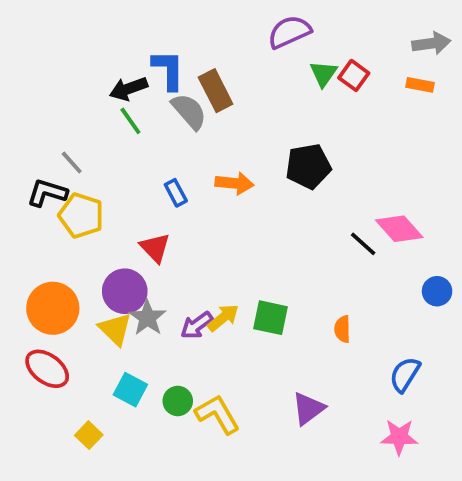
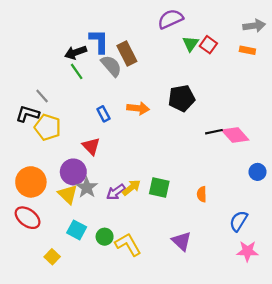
black line: (363, 244) -> (214, 132), moved, turned -54
purple triangle: (308, 409) -> (182, 241), turned -40
pink star: (399, 437) -> (247, 251), moved

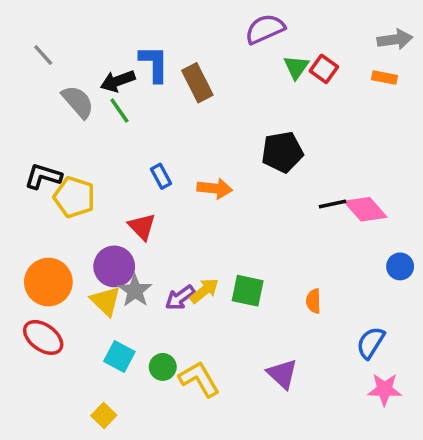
gray semicircle: (111, 66) -> (78, 102), moved
gray line: (42, 96) -> (43, 55), moved
orange arrow: (138, 108) -> (215, 188), moved
yellow square: (52, 257) -> (104, 415), moved

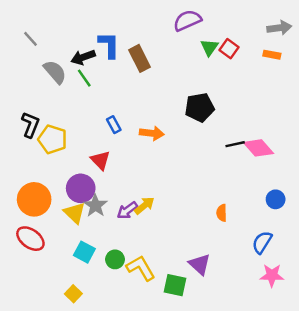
black L-shape: (43, 176) -> (30, 125), turned 95
blue circle: (400, 266) -> (276, 199), moved
green square: (248, 291) -> (175, 285), moved

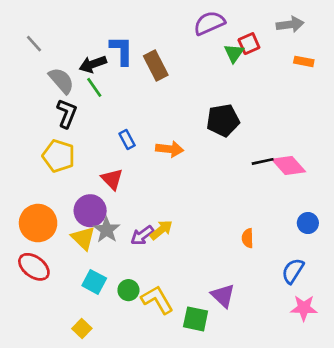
gray arrow: (279, 28) -> (290, 24), moved
red square: (229, 49) -> (249, 44), moved, turned 30
black L-shape: (30, 125) -> (67, 113), moved

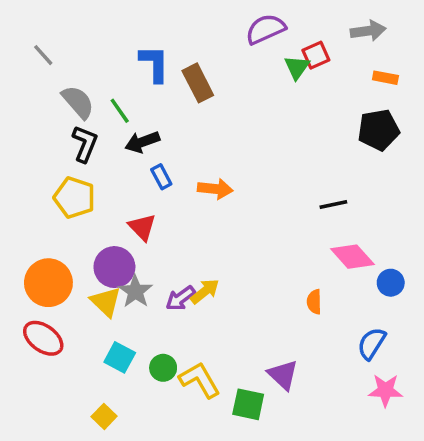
black arrow: (93, 64) -> (142, 142), moved
black pentagon: (223, 120) -> (379, 130), moved
pink diamond: (289, 165) -> (352, 257), moved

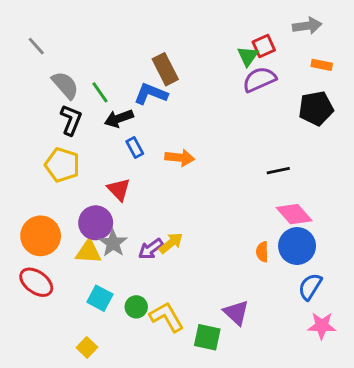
purple semicircle: (266, 29) -> (259, 79), moved
blue L-shape: (154, 64) -> (151, 94), moved, turned -68
blue circle: (391, 283) -> (297, 246), moved, size x1.6
yellow triangle: (106, 302) -> (88, 252), turned -40

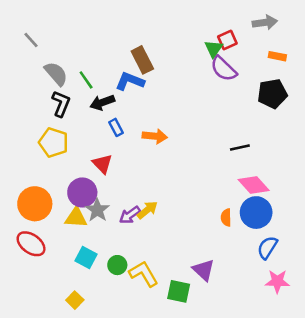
purple semicircle: (259, 79) -> (224, 69), turned -112

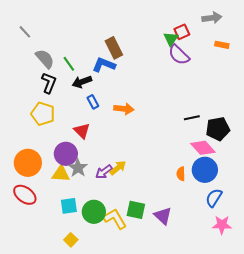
black pentagon: (272, 94) -> (218, 129), moved
cyan square: (86, 258) -> (69, 206), turned -36
green circle: (117, 265) -> (94, 212), size x1.5
green square: (179, 291) -> (136, 210), moved
yellow square: (75, 300) -> (71, 240), moved

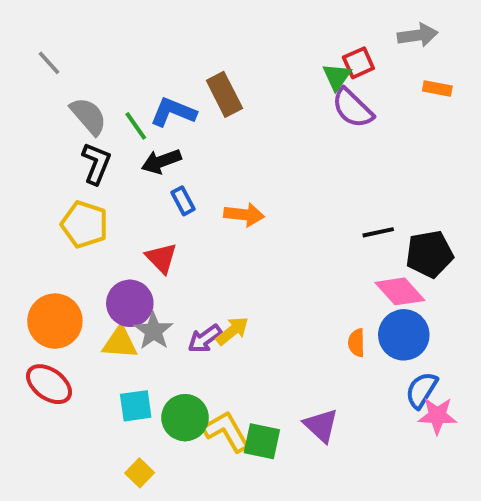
blue L-shape: (104, 65) -> (173, 112), moved
green square: (136, 210) -> (262, 441), moved
pink star: (222, 225) -> (437, 416), moved

